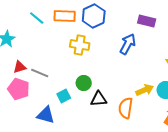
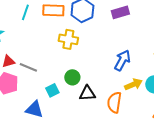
cyan line: (37, 18) -> (25, 12), turned 70
purple rectangle: (147, 21) -> (120, 12), moved, turned -30
blue arrow: (128, 44) -> (122, 60), moved

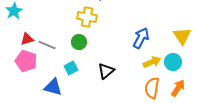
green circle: (72, 77) -> (79, 42), moved
black triangle: (87, 93) -> (106, 71), turned -36
orange semicircle: (114, 102) -> (152, 88), moved

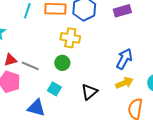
yellow arrow: (152, 62) -> (124, 83), moved
cyan square: (71, 68) -> (54, 89), turned -32

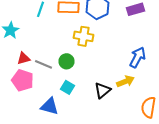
green circle: (62, 63) -> (66, 61), moved
yellow arrow: (124, 83) -> (126, 81), moved

